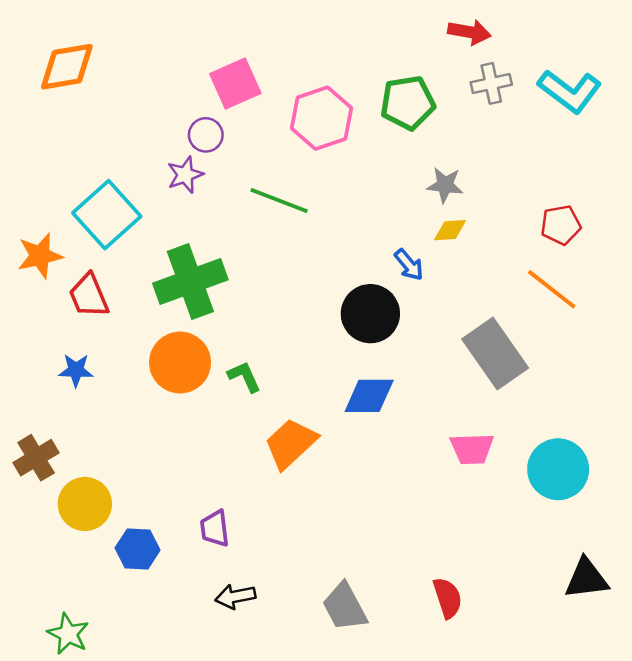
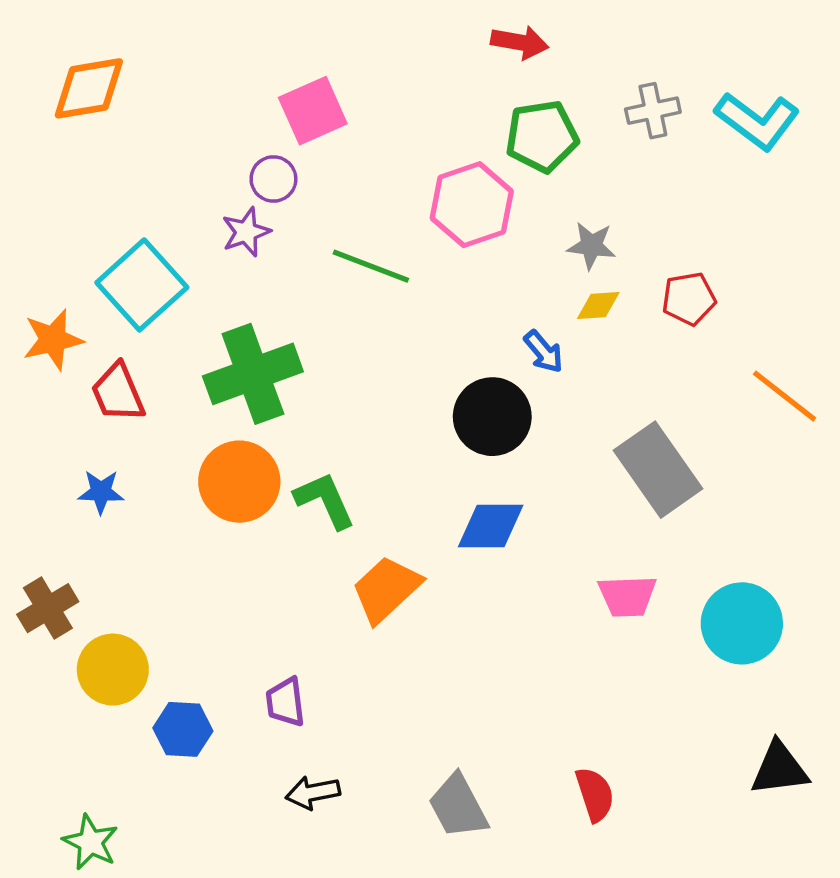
red arrow: (469, 32) -> (520, 42), moved
pink hexagon: (322, 118) -> (472, 205), moved
red pentagon: (561, 225) -> (689, 299), moved
orange line: (552, 289) -> (785, 396), moved
green L-shape: (244, 377) -> (325, 500), size x1.4

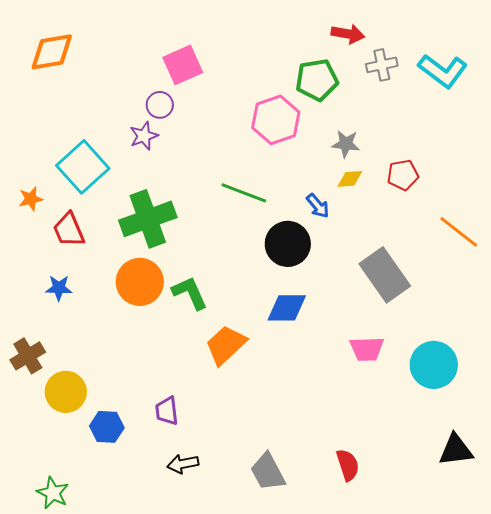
red arrow: (520, 42) -> (348, 34), moved
green line: (371, 266) -> (244, 193), moved
orange star: (53, 340) -> (31, 199), size x0.7

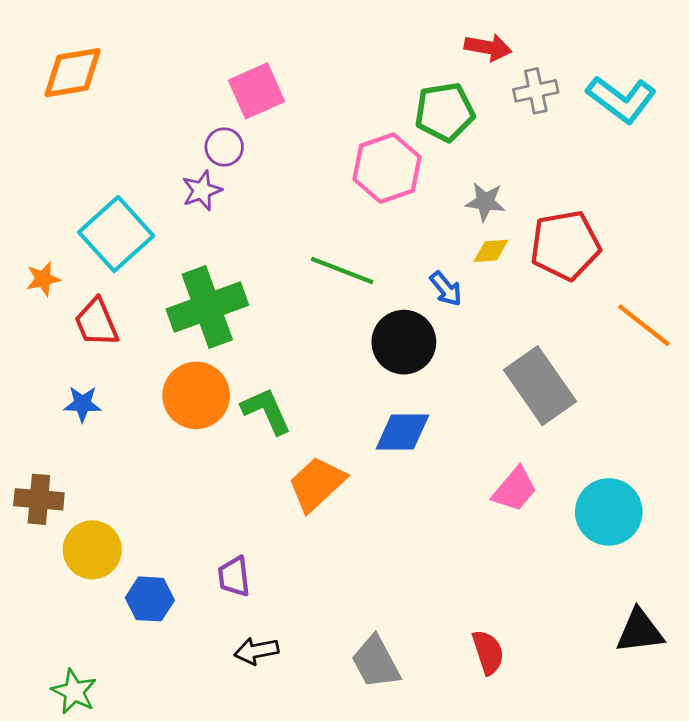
red pentagon: (403, 175) -> (565, 245), size x1.6
pink trapezoid: (367, 349) -> (515, 489), turned -48
brown cross: (28, 356) -> (39, 499), turned 36

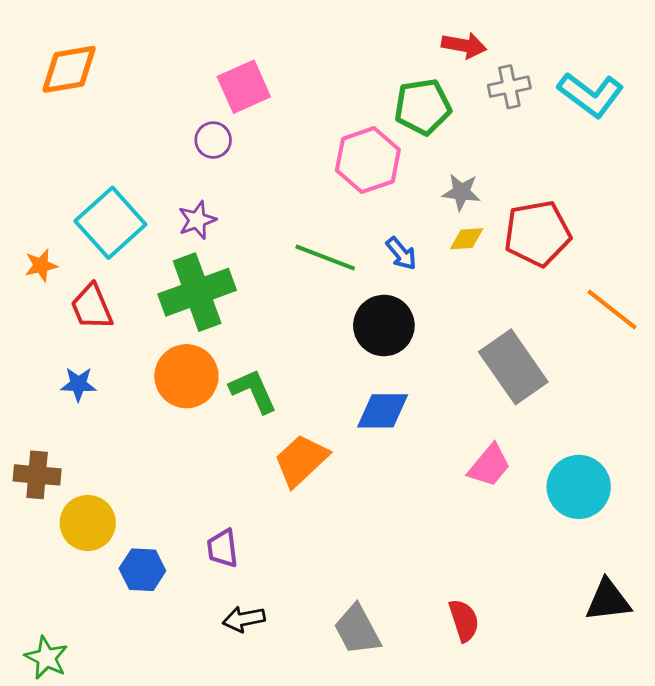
purple star: (202, 191) -> (197, 220), moved
blue arrow: (446, 289) -> (401, 253), moved
green star: (74, 692) -> (46, 658), moved

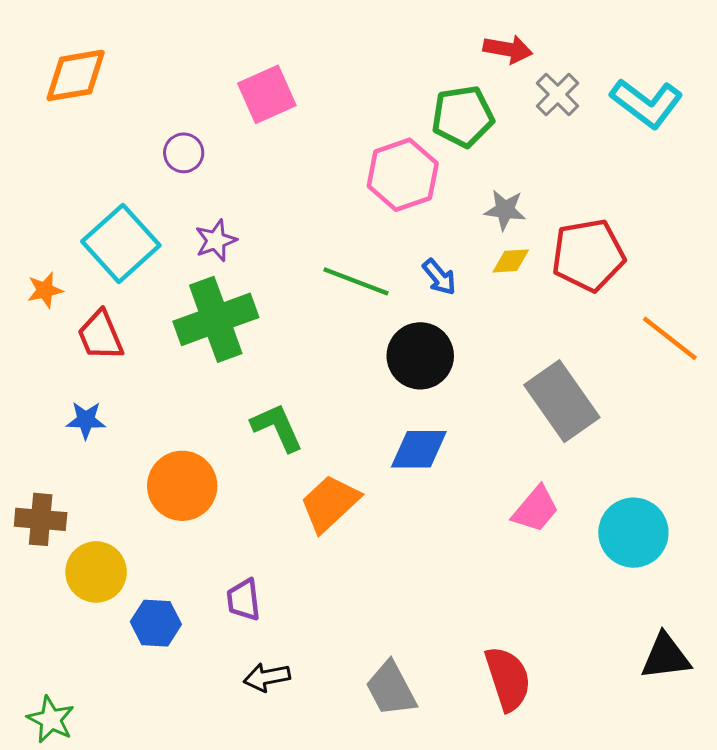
gray cross: (509, 87) -> (558, 94), turned -33
purple circle: (213, 140) -> (184, 153), moved
orange circle: (186, 376) -> (182, 486), moved
red semicircle: (464, 620) -> (508, 679), size x1.4

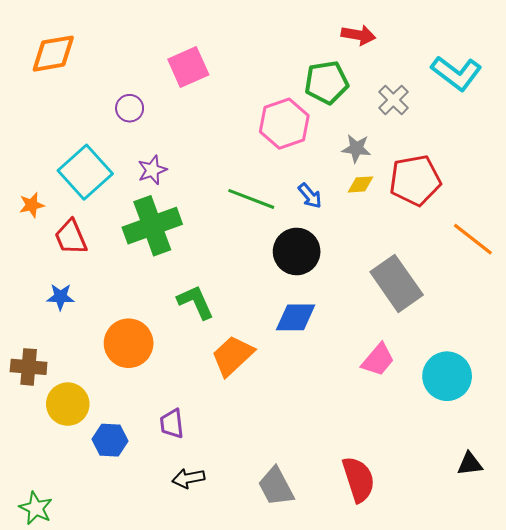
gray cross: (558, 94) -> (393, 100), moved
black triangle: (666, 657) -> (470, 464), size x0.7

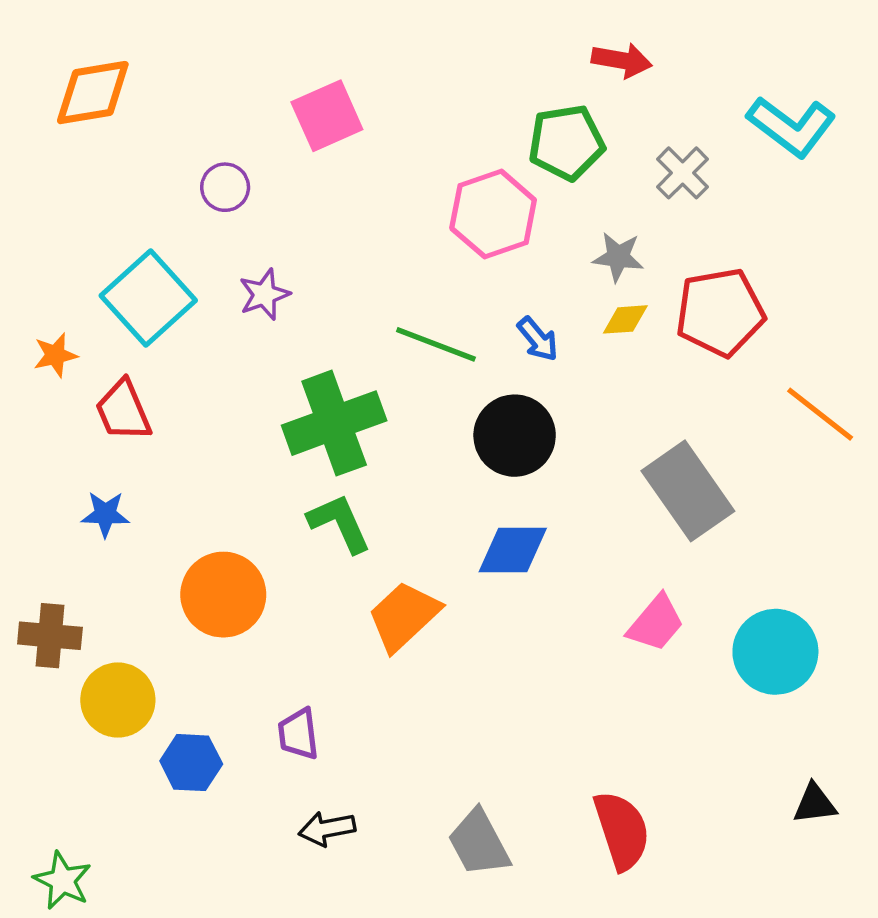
green cross: (152, 226) -> (334, 423), moved

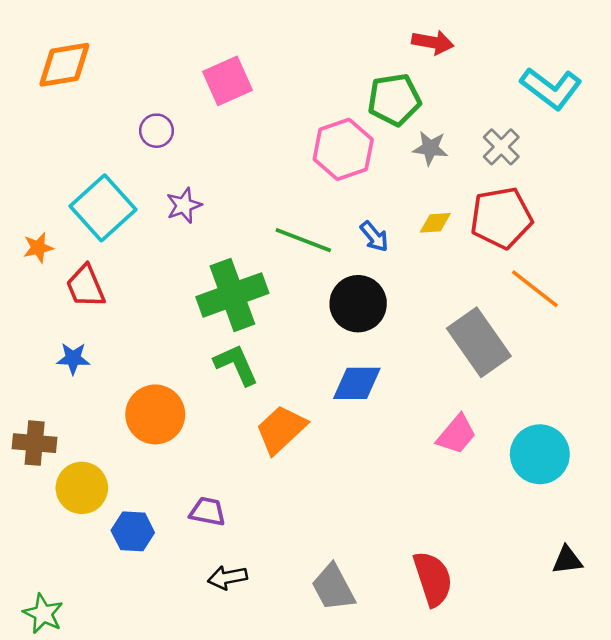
gray cross: (683, 173) -> (501, 147), moved
gray star: (618, 257) -> (430, 148), moved
orange line: (820, 414) -> (535, 289), moved
purple trapezoid: (298, 734) -> (208, 512), turned 108

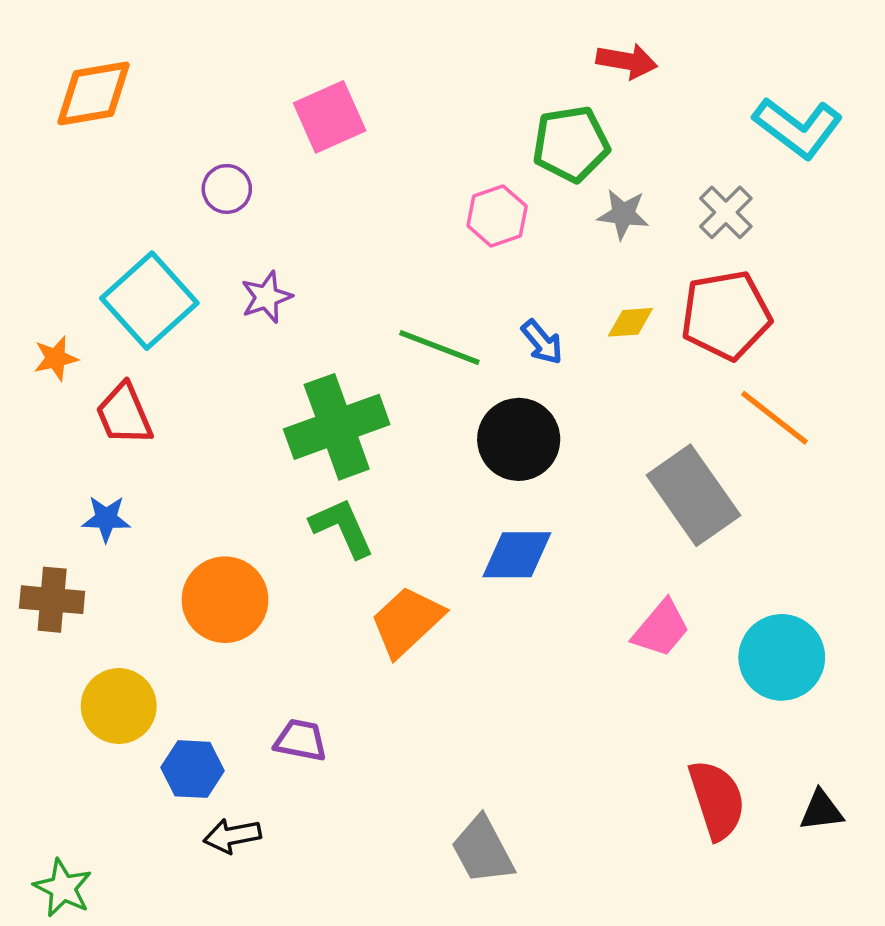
pink hexagon: (343, 149) -> (497, 216), size x0.7
brown cross: (35, 443) -> (52, 600), moved
black arrow: (227, 577) -> (232, 836), moved
red semicircle: (433, 579) -> (717, 800), moved

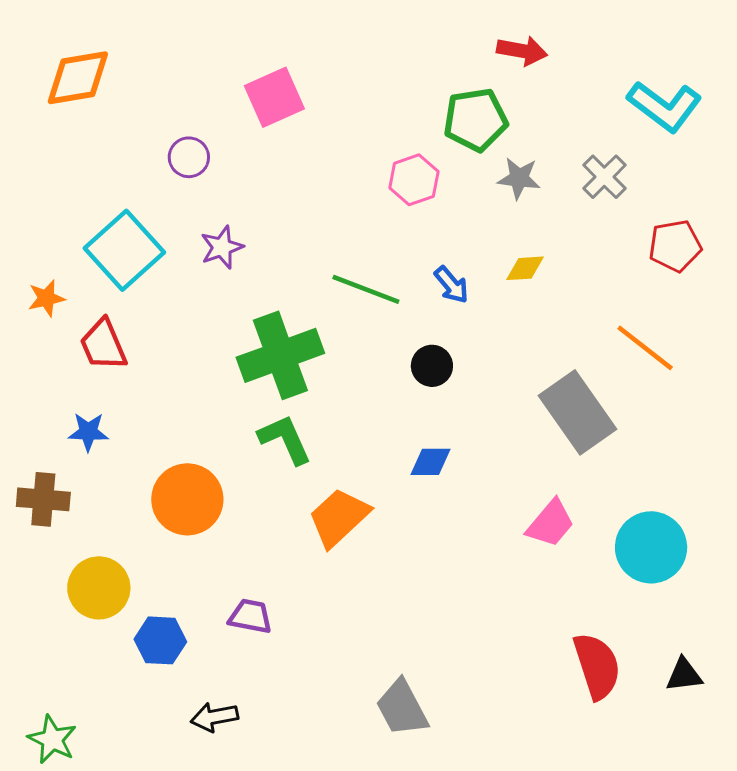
red pentagon: (726, 315) -> (675, 246), moved, size x0.7
black circle: (519, 439) -> (432, 366), size x0.6
blue diamond: (517, 555) -> (430, 462), size x0.7
black arrow: (232, 836) -> (214, 717), moved

